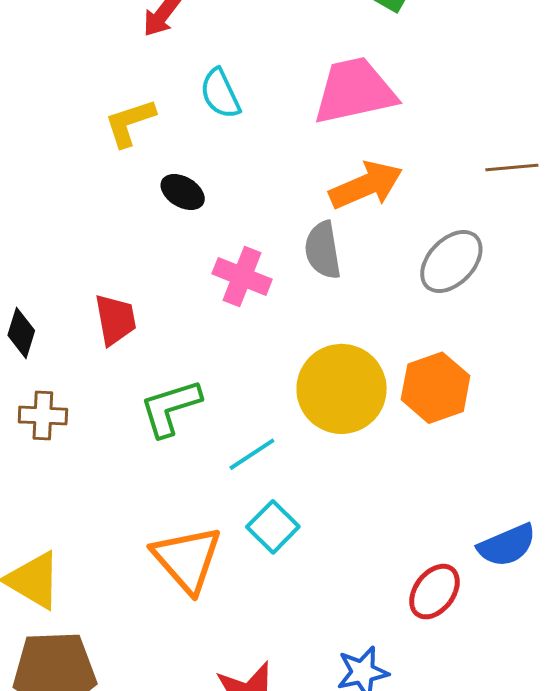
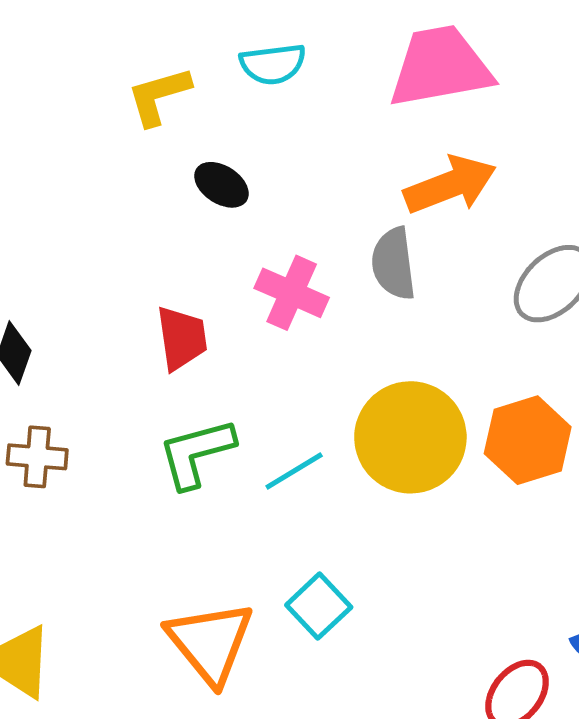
cyan semicircle: (220, 94) -> (273, 64), turned -74
red trapezoid: (115, 320) -> (182, 338), moved
cyan line: (252, 454) -> (294, 471), moved

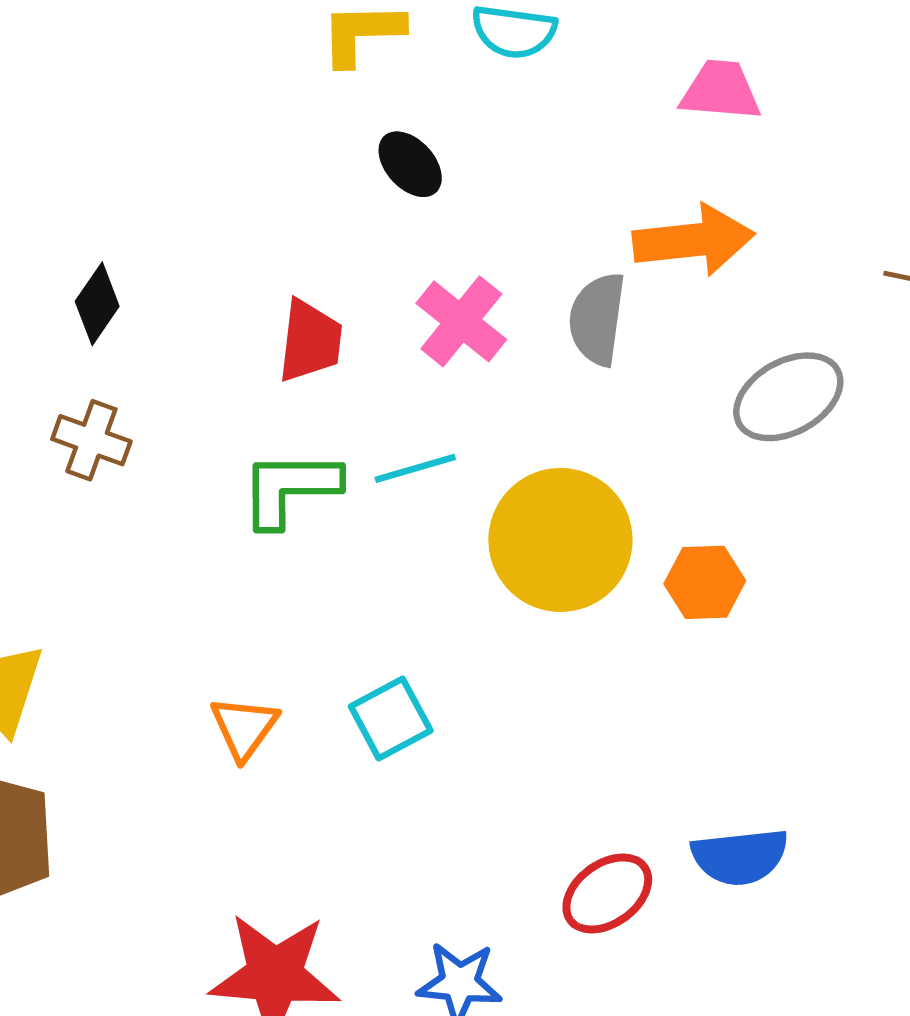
pink trapezoid: (440, 67) -> (721, 90), size x0.6
orange hexagon: (528, 440) -> (705, 582), size x0.7
cyan line: (294, 471) -> (415, 468), moved
orange triangle: (210, 642) -> (244, 727), size x0.6

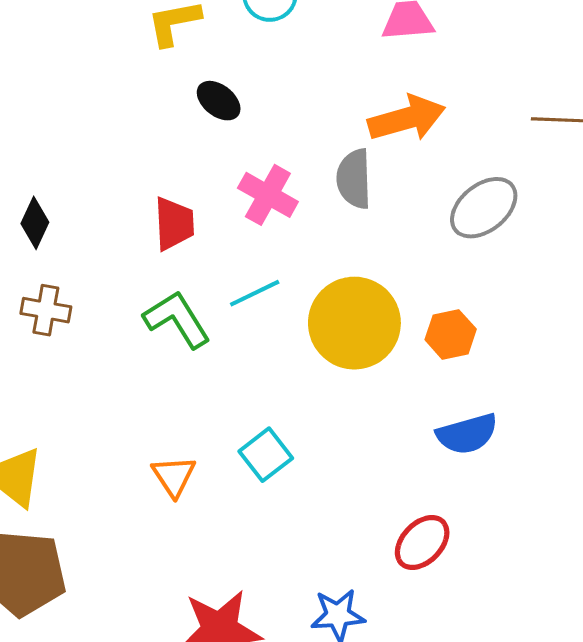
green L-shape: (290, 488) -> (177, 319), turned 68
blue semicircle: (740, 857) -> (467, 434), moved

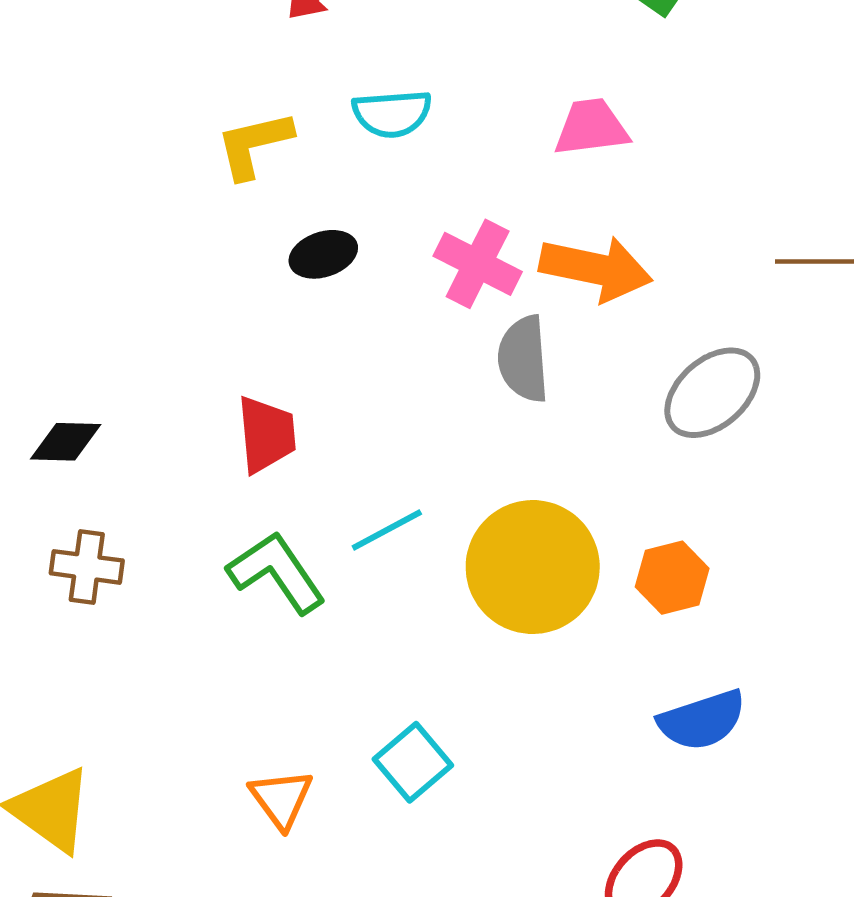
black ellipse: (219, 101) -> (323, 254), turned -54
orange arrow: (407, 118) -> (596, 269), turned 30
pink cross: (268, 195) -> (478, 264), moved
black diamond: (35, 223) -> (66, 442), turned 69

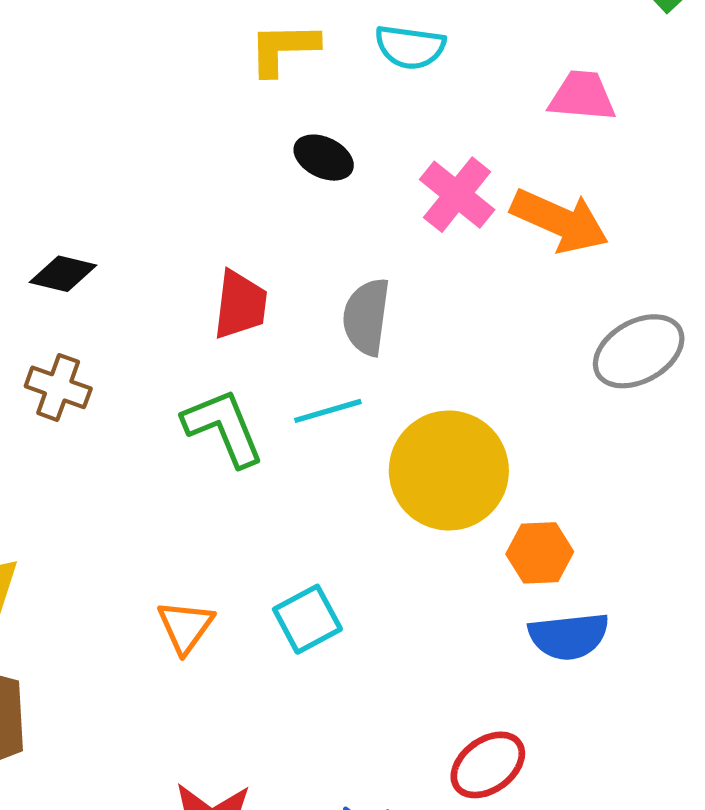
black ellipse: (323, 254) -> (324, 158), turned 32
gray semicircle: (523, 359) -> (366, 317), moved
orange hexagon: (672, 578) -> (540, 553), moved

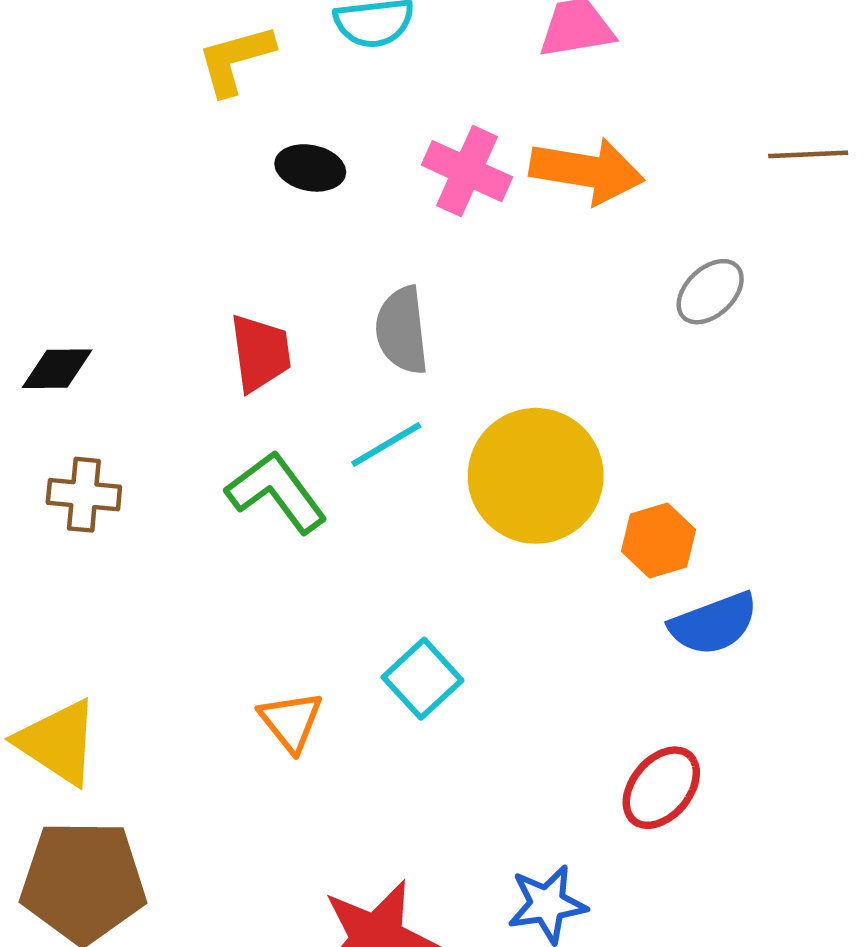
gray ellipse: (639, 351) -> (710, 292), size x0.7

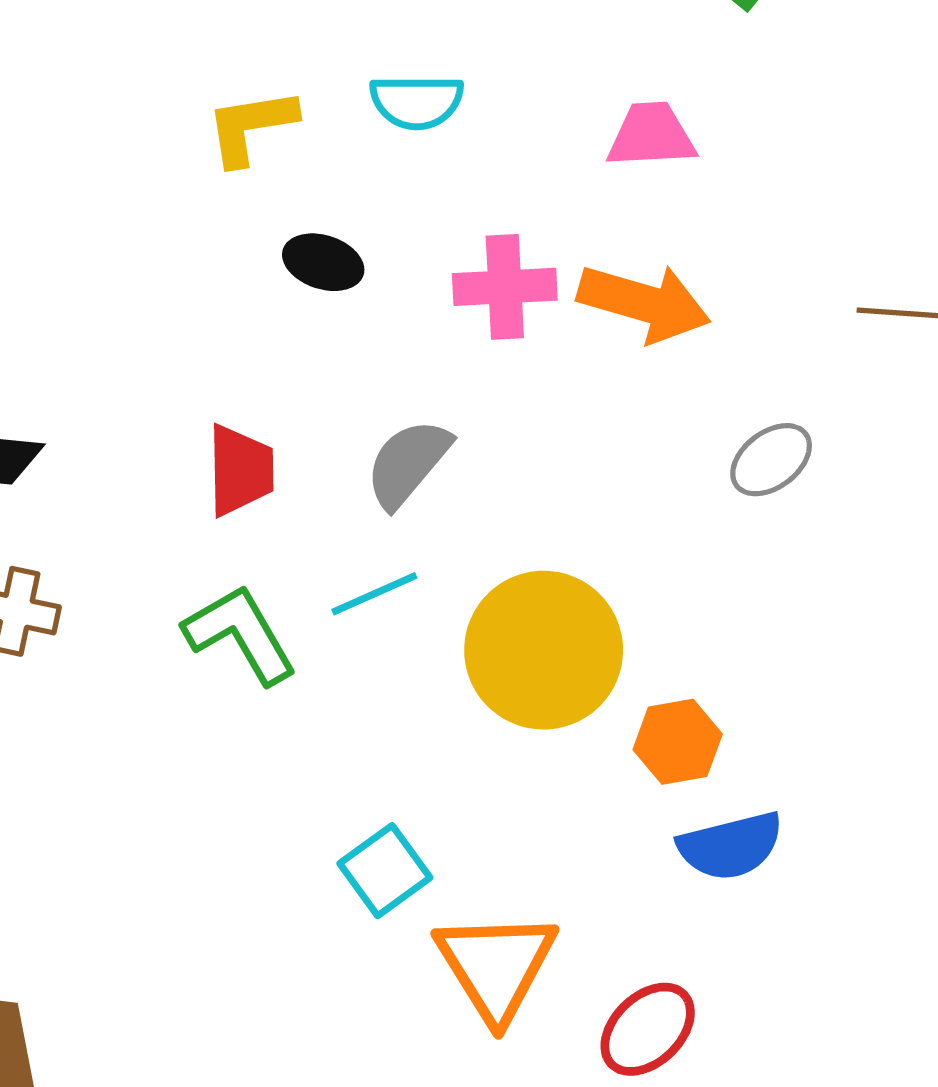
pink cross: (467, 171) -> (505, 287), turned -34
gray semicircle: (402, 330) -> (408, 463), turned 40
orange triangle: (291, 721) -> (496, 966), moved, size x1.6

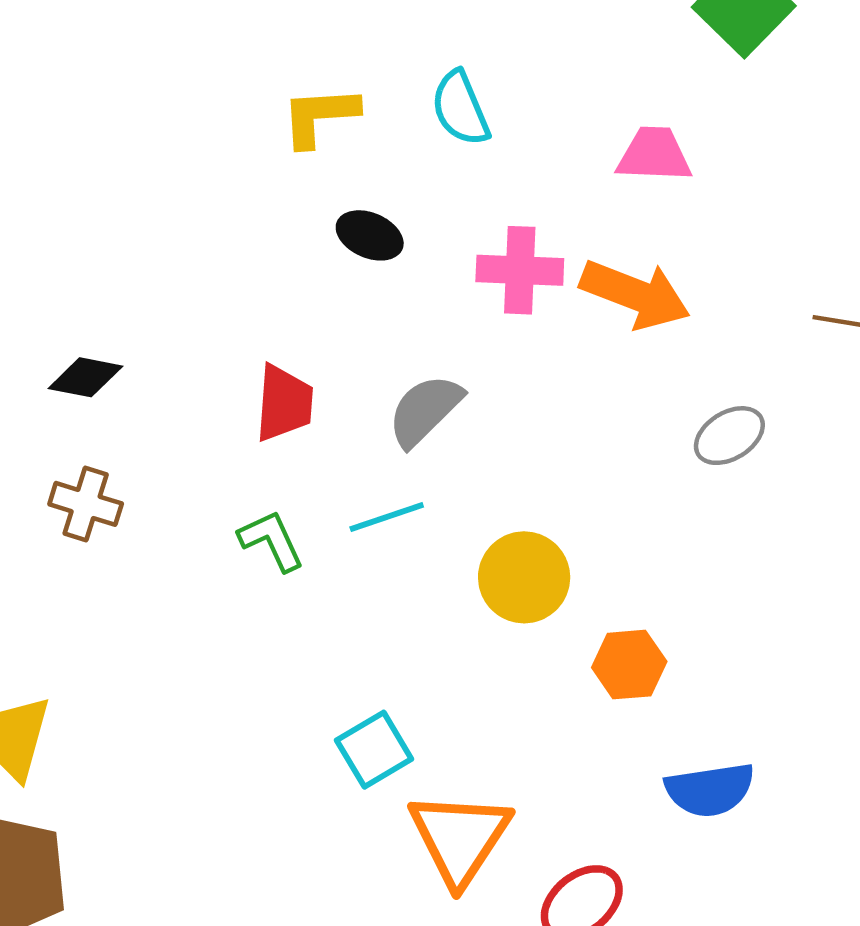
cyan semicircle: (417, 102) -> (460, 108), turned 62
green L-shape: (240, 634) -> (271, 541), size x0.7
yellow circle: (544, 650) -> (524, 577), size x0.7
blue semicircle: (731, 846) -> (710, 790), moved

